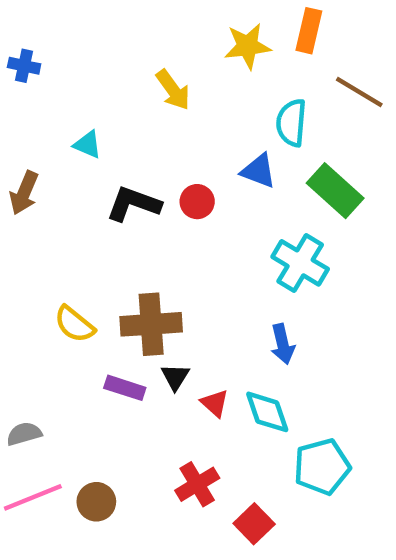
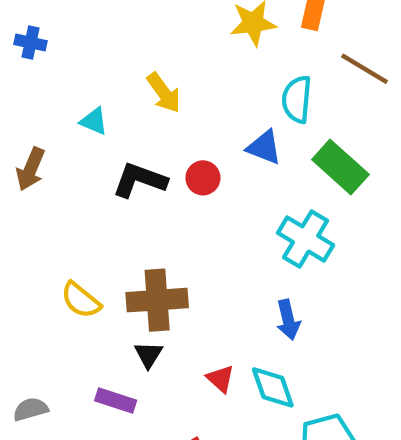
yellow arrow: (173, 90) -> (164, 93), moved
black triangle: (175, 377) -> (148, 355), moved
purple rectangle: (125, 388) -> (116, 400), moved

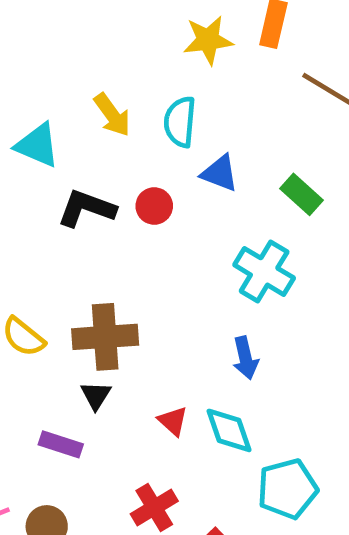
cyan semicircle: (297, 99) -> (180, 122), moved
cyan triangle: (94, 121) -> (37, 145), size x1.5
green rectangle: (340, 167) -> (301, 194), size x0.7

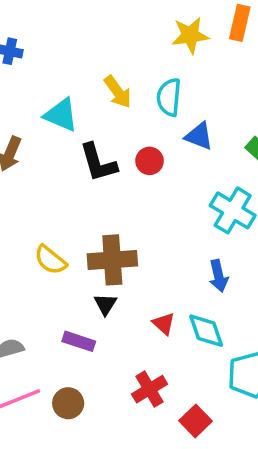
black L-shape: (86, 208) -> (98, 163), turned -126

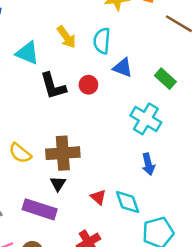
blue arrow: (219, 276) -> (148, 164), moved
purple rectangle: (79, 341) -> (40, 209), size x1.5

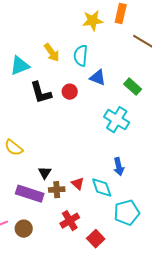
cyan triangle: (27, 53) -> (20, 66), turned -45
brown cross: (63, 153) -> (57, 190), moved, size x0.6
blue arrow: (148, 164) -> (119, 167), moved

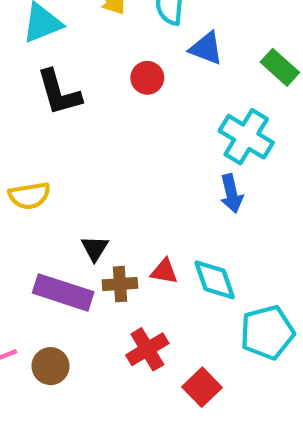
black L-shape: (41, 93) -> (59, 93), moved
yellow semicircle: (14, 148) -> (29, 196), turned -48
blue arrow: (119, 167) -> (231, 194), moved
red triangle: (78, 184) -> (164, 271), turned -32

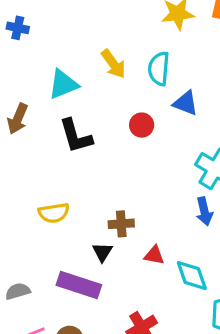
red triangle: (164, 271) -> (154, 255), moved
brown cross: (120, 284) -> (121, 224), moved

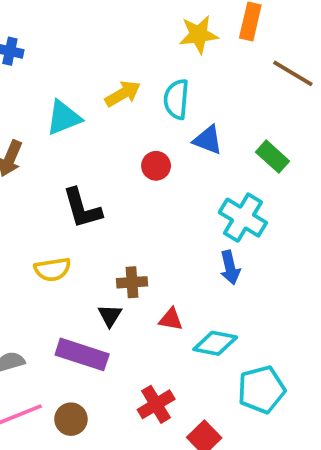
yellow arrow: (113, 64) -> (123, 94), turned -84
black L-shape: (76, 136) -> (82, 208), moved
cyan diamond: (192, 276) -> (215, 343), turned -60

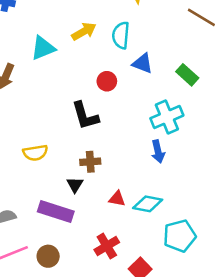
black L-shape: (82, 208) -> (85, 116), moved
cyan cross: (243, 218) -> (167, 117), turned 36
red triangle: (171, 319) -> (117, 199), moved

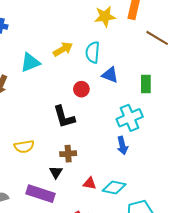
green rectangle: (187, 75) -> (146, 84), turned 48

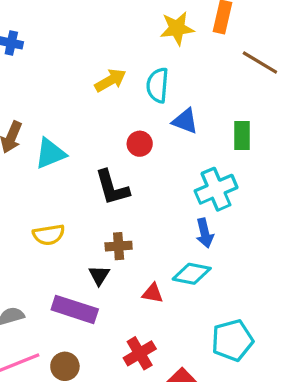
cyan triangle: (30, 63) -> (50, 153), moved
cyan diamond: (114, 187) -> (192, 274), moved

